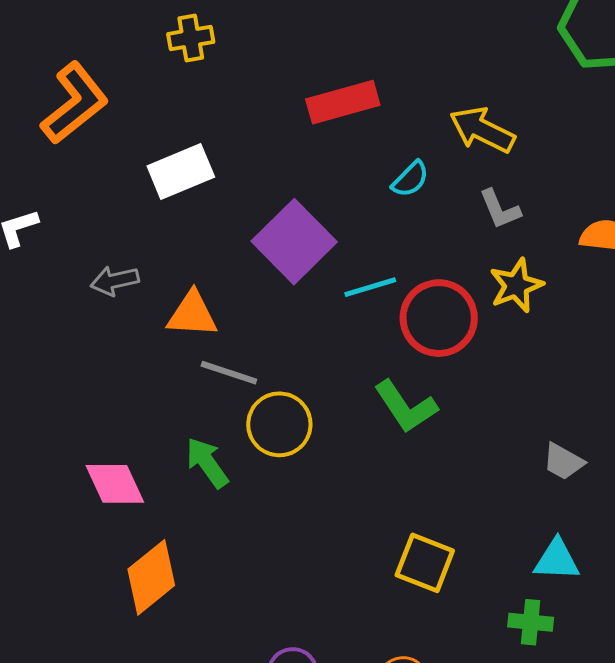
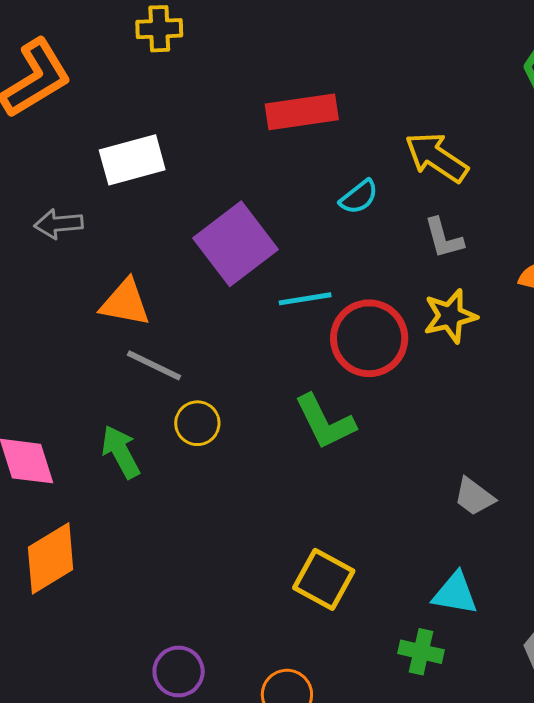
gray arrow: (115, 281) -> (59, 224), moved
yellow circle: (279, 424) -> (197, 423), size x0.7

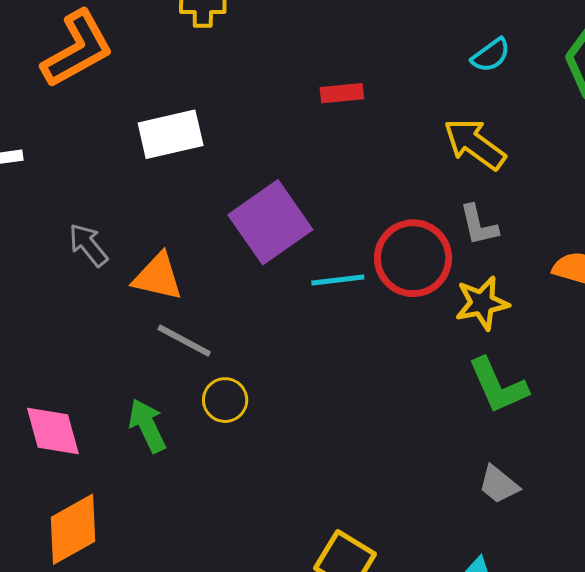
red rectangle: (302, 112) -> (342, 93), size x0.6
cyan semicircle: (359, 197) -> (491, 55), moved
gray arrow: (59, 224) -> (88, 245), moved, turned 54
red circle: (369, 338) -> (413, 258), moved
green L-shape: (325, 422) -> (498, 386), moved

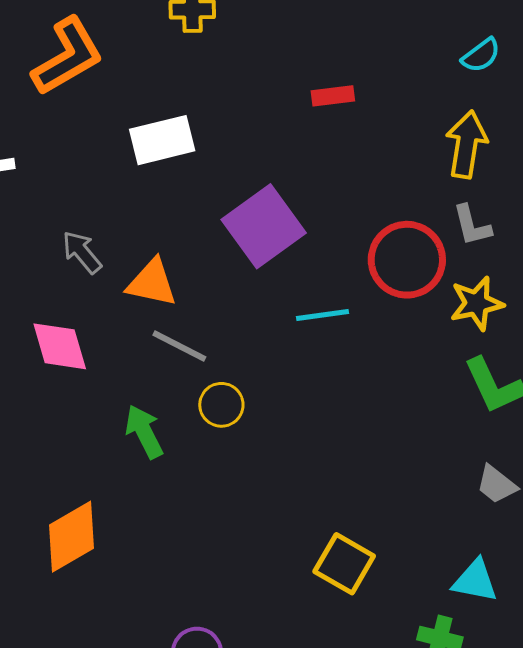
yellow arrow: (475, 144) -> (466, 144), turned 64
cyan line: (338, 280) -> (323, 315), moved
pink diamond: (53, 431) -> (60, 346), moved

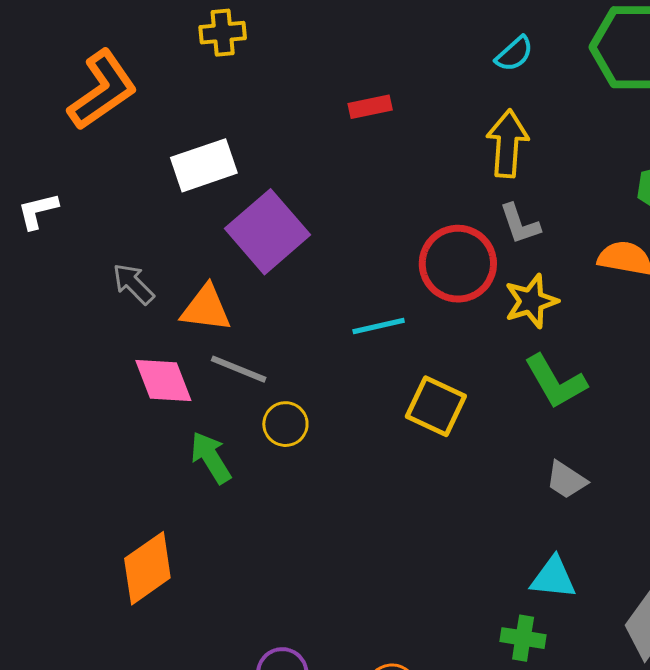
purple square: (264, 226) -> (267, 232), moved
pink diamond: (60, 346) -> (163, 380), moved
yellow square: (344, 564) -> (436, 406), moved

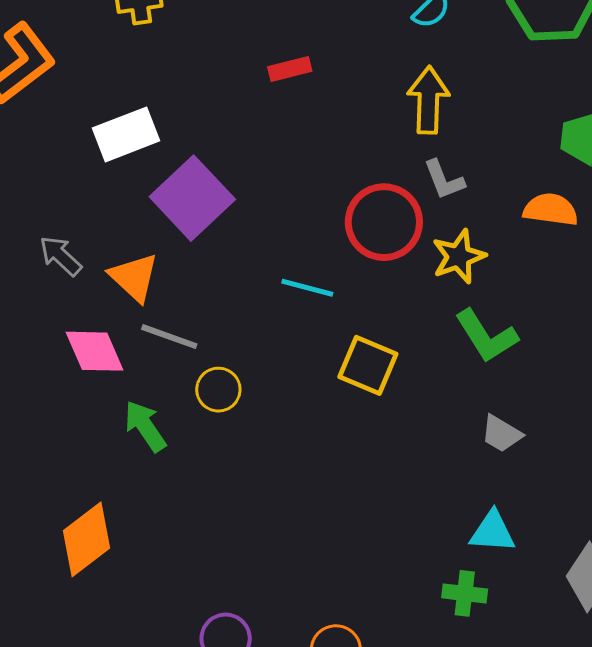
orange triangle: (206, 308) -> (134, 277), turned 38
cyan line: (379, 326) -> (307, 288), turned 30

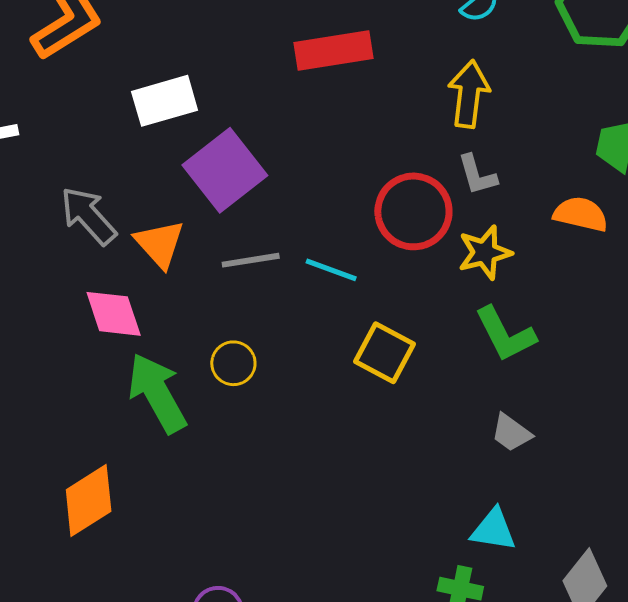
red rectangle: (290, 69) -> (334, 50), size x1.8
gray arrow: (61, 256) -> (88, 216), size x1.4
gray line: (169, 337) -> (251, 260), moved, turned -34
green arrow: (145, 426) -> (157, 393), size x1.5

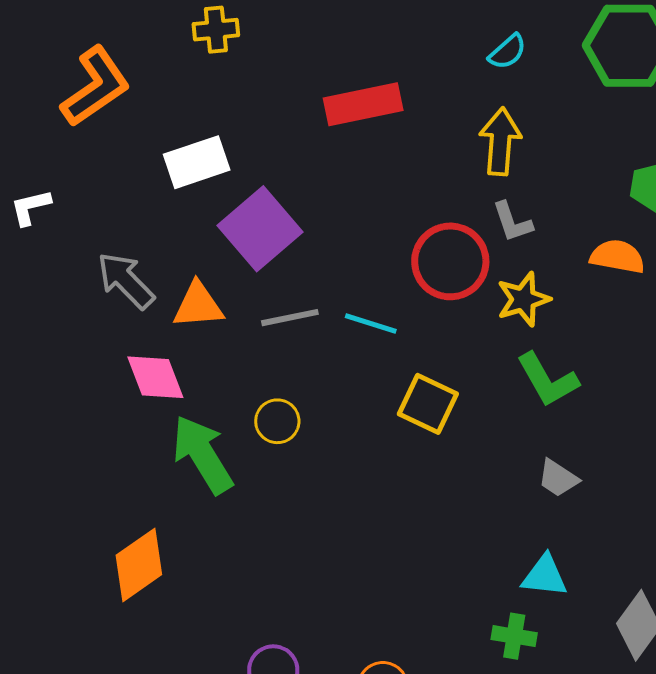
orange triangle: (160, 244) -> (198, 305), turned -50

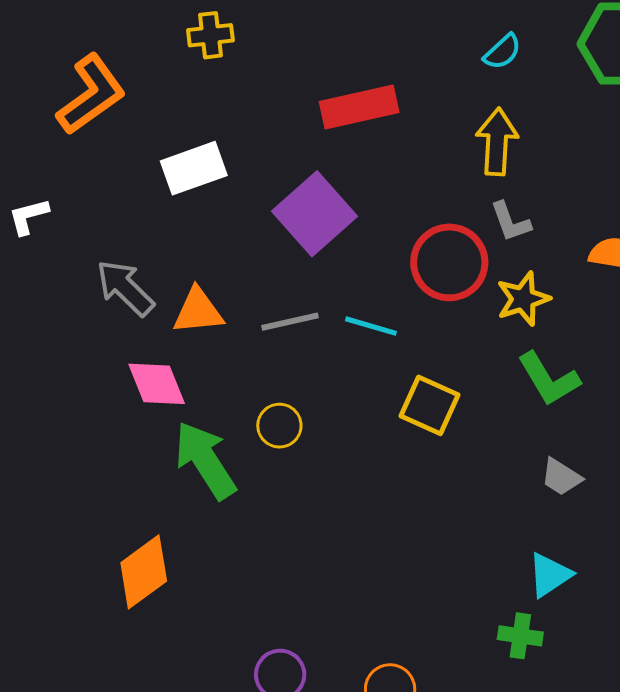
purple square: (260, 229) -> (315, 214), moved
cyan triangle: (545, 576) -> (550, 575), turned -39

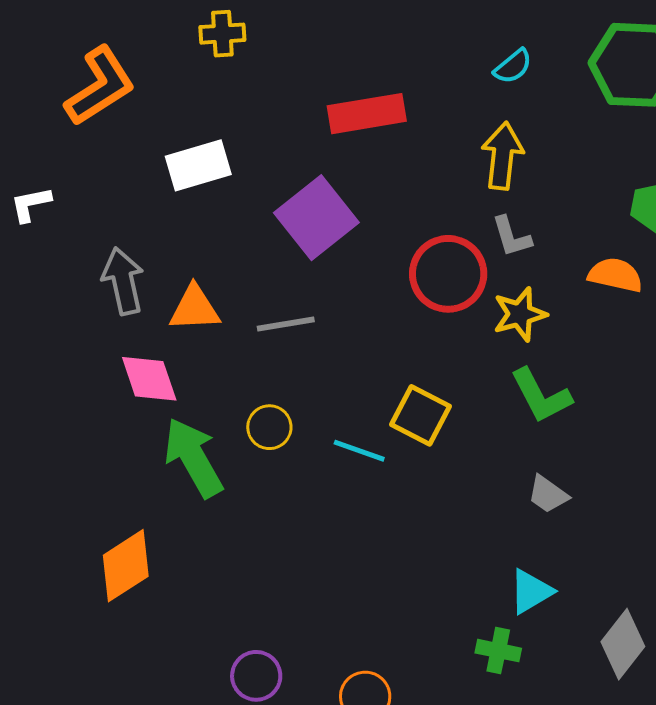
gray arrow: (125, 288) -> (123, 281), turned 30
cyan line: (371, 326) -> (359, 451), moved

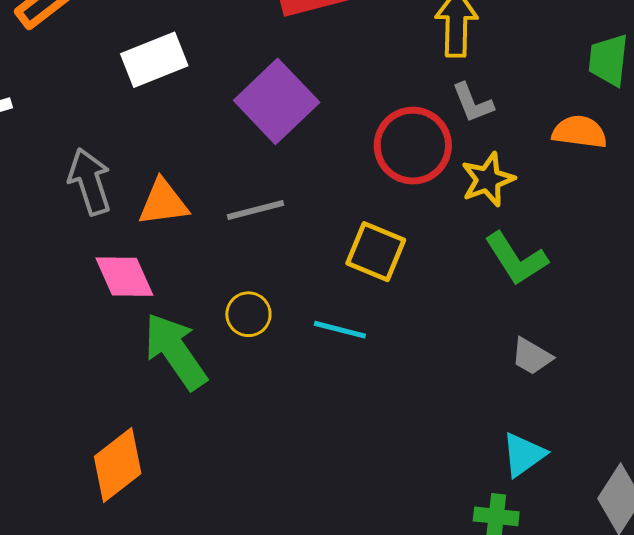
yellow square: (420, 415) -> (376, 252), moved

